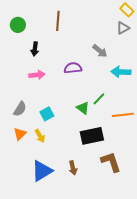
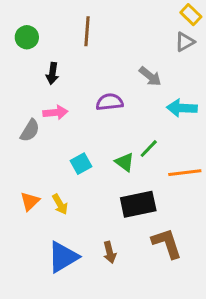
gray semicircle: (20, 109) -> (30, 131), moved
cyan square: (47, 114) -> (81, 164), moved

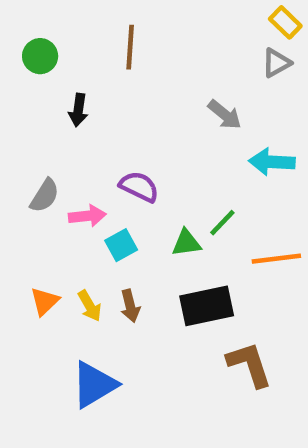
purple semicircle: (110, 102) -> (139, 187), moved, turned 32
pink arrow: (55, 112) -> (87, 216), moved
green triangle: (125, 162) -> (186, 243), turned -45
brown arrow: (110, 252) -> (130, 306), moved

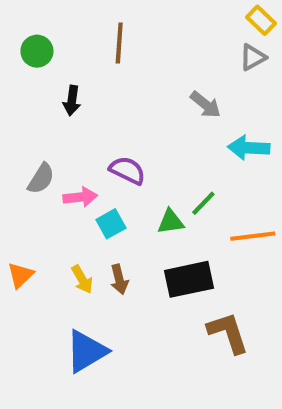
orange triangle: (45, 301) -> (21, 275), moved

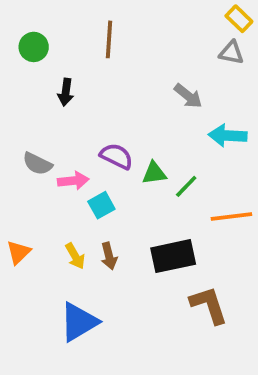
gray triangle: (253, 57) -> (231, 53), turned 40
gray semicircle: (41, 179) -> (37, 164), turned 84
green triangle: (171, 222) -> (154, 173), moved

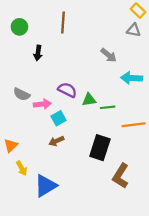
green line: (186, 186) -> (108, 107), turned 40
yellow arrow: (75, 256) -> (22, 168), moved
brown arrow: (109, 256) -> (56, 141), moved, turned 80
black rectangle: (173, 256) -> (100, 148), turned -60
brown L-shape: (209, 305) -> (121, 176), turned -130

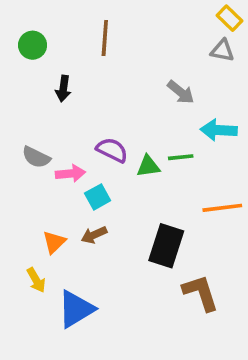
green line: (108, 107) -> (181, 157), moved
orange triangle: (11, 145) -> (54, 242), moved
brown L-shape: (121, 176) -> (201, 293), turned 130

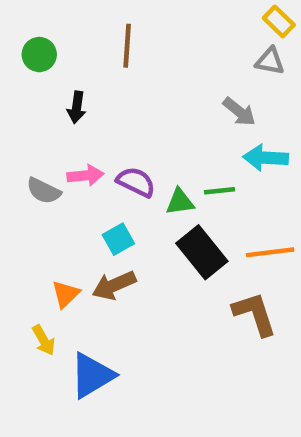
gray arrow: (181, 92) -> (239, 112), moved
pink arrow: (70, 173) -> (85, 175), moved
brown arrow: (94, 235) -> (114, 285), size x1.4
black rectangle: (166, 246) -> (202, 252), moved, turned -57
brown L-shape: (201, 293) -> (255, 314), moved

